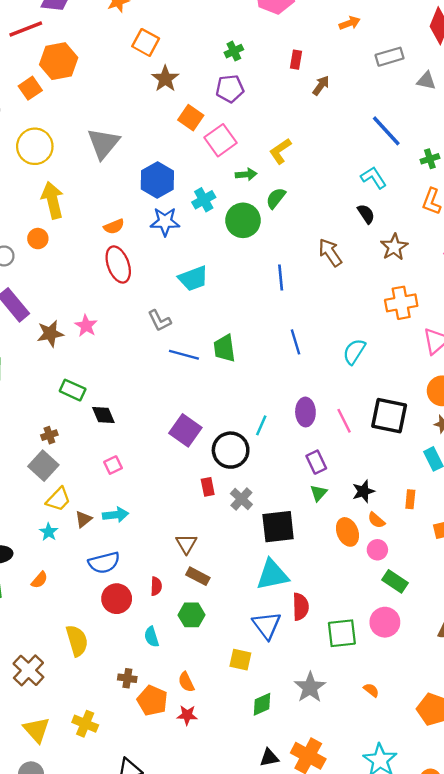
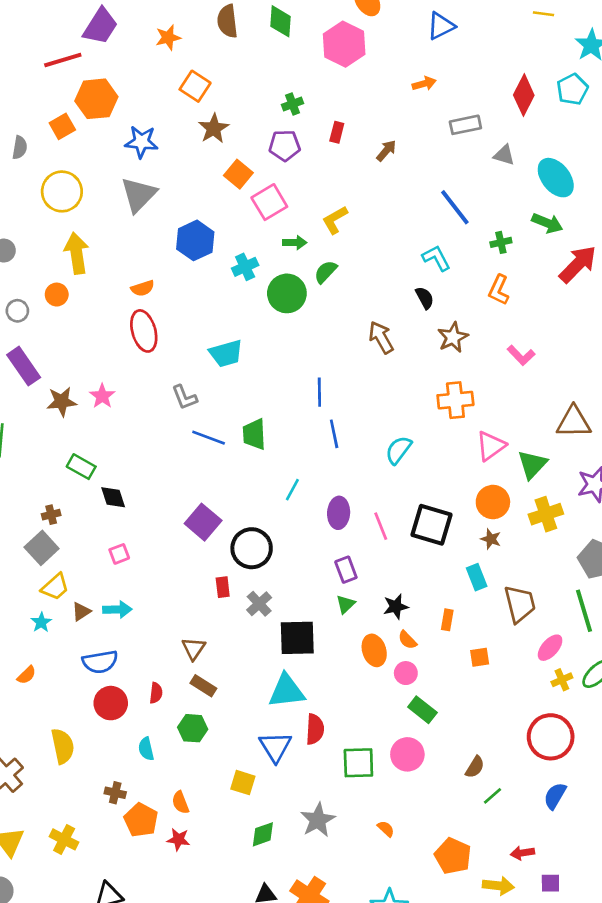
red rectangle: (296, 60) -> (337, 132), moved
blue star: (165, 222) -> (141, 142), moved
blue line: (281, 277) -> (319, 392), moved
cyan line: (261, 425) -> (292, 490), moved

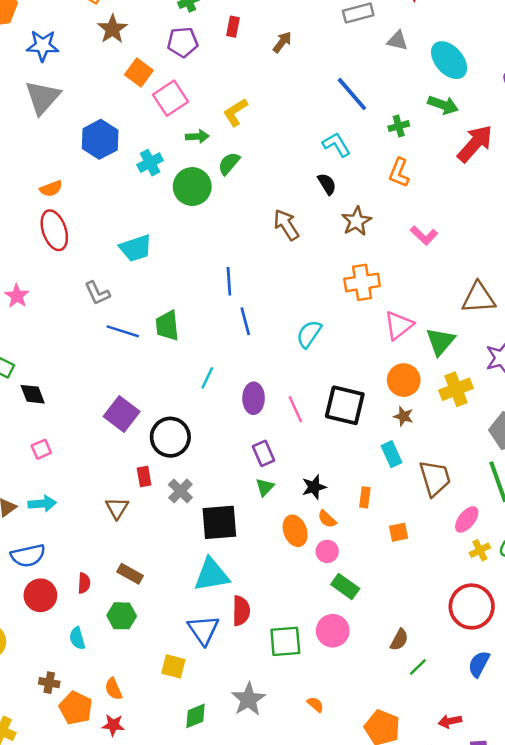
brown triangle: (194, 649) -> (117, 508), moved

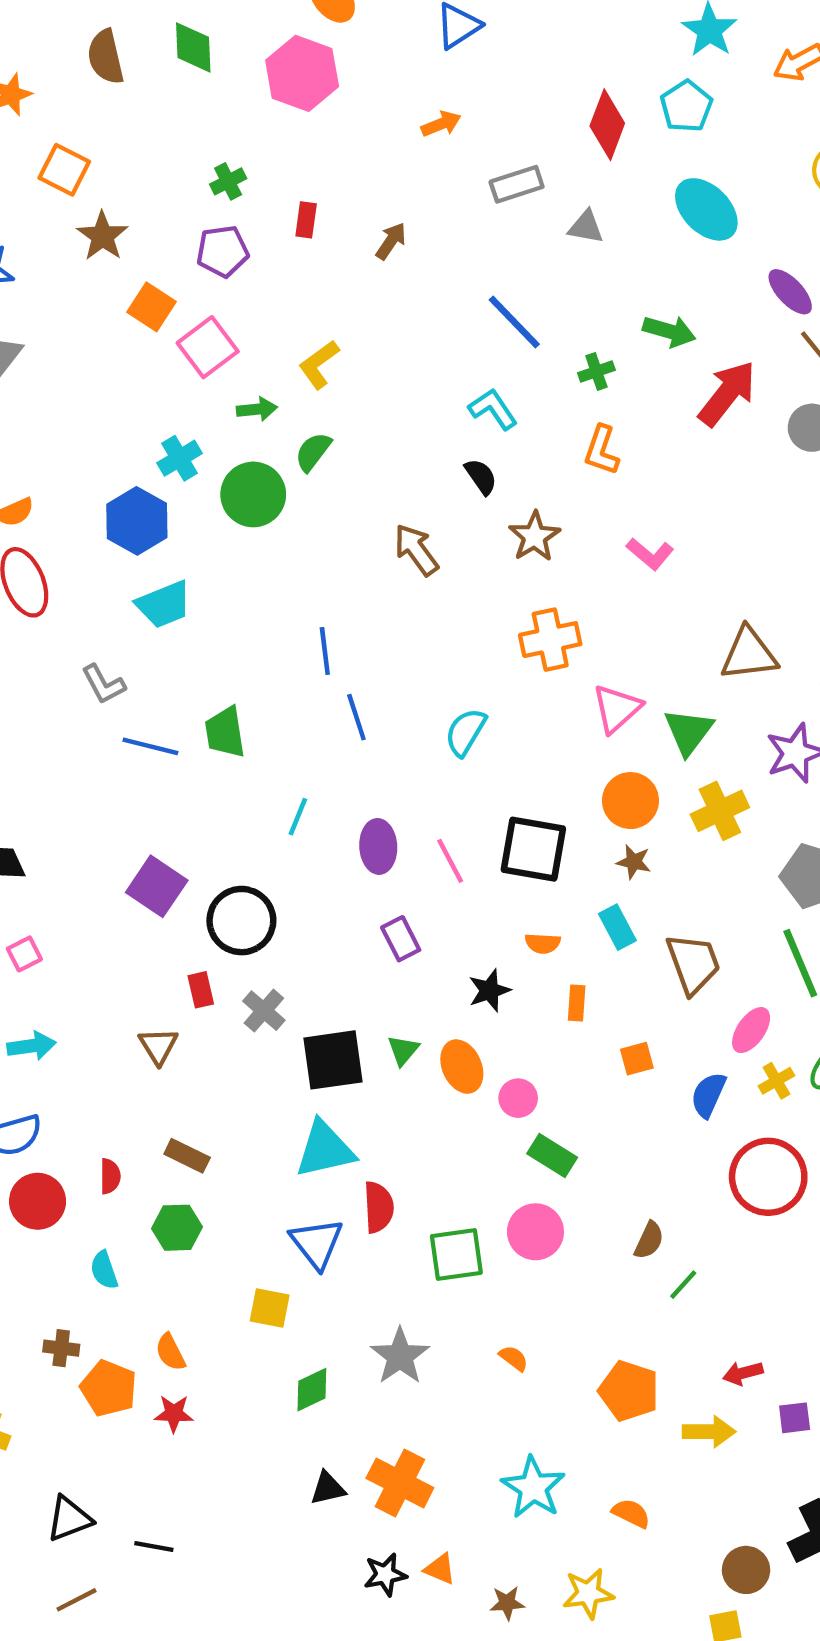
cyan ellipse: (449, 60) -> (706, 209), moved
blue hexagon: (100, 139) -> (137, 521), moved
green triangle: (265, 487) -> (403, 1050), moved
orange semicircle: (327, 519) -> (543, 943), moved, turned -36
blue semicircle: (479, 664) -> (708, 1095), moved

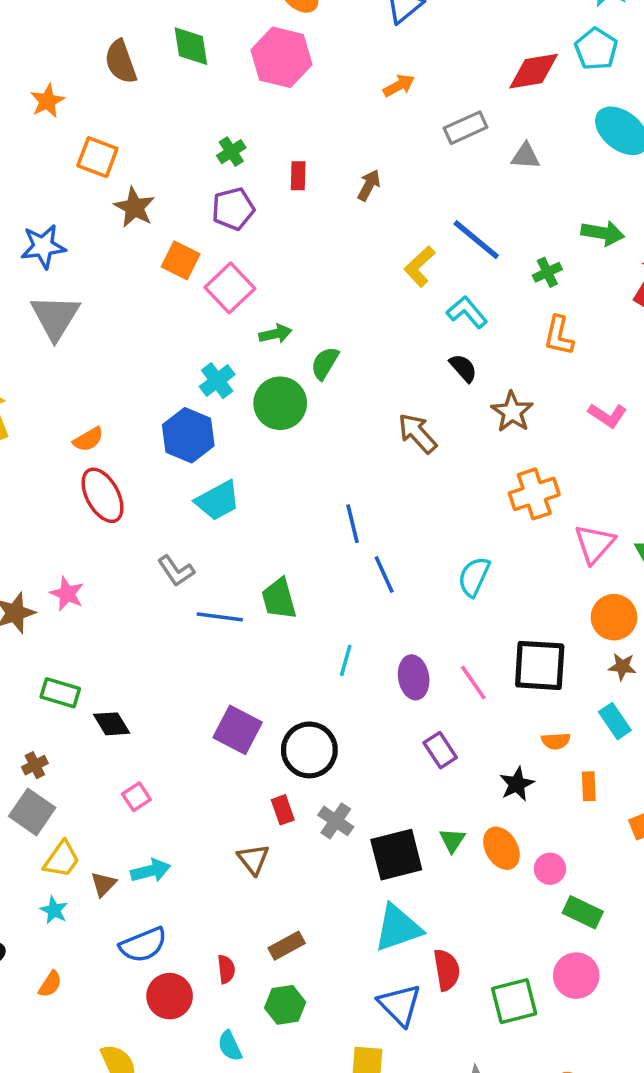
red diamond: (607, 125) -> (534, 71), turned 66
yellow L-shape: (319, 364) -> (420, 266), moved
brown rectangle: (187, 1156) -> (287, 946), turned -48

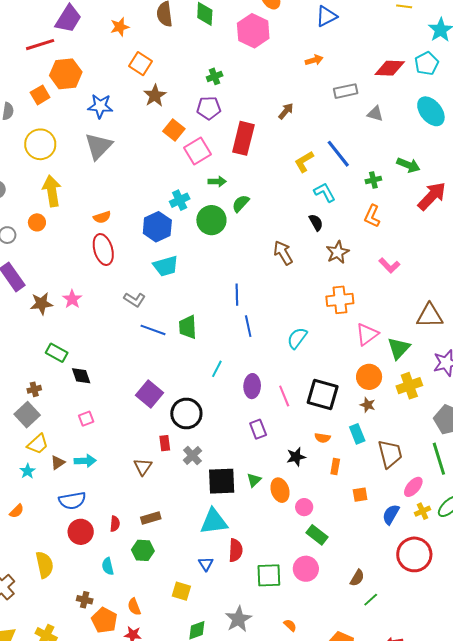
red rectangle: (298, 176) -> (243, 138), moved, size x2.0
gray L-shape: (176, 571) -> (135, 300), turned -35
blue triangle: (400, 1005) -> (206, 564), size x0.6

